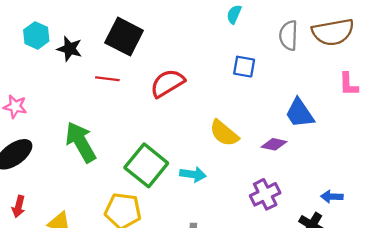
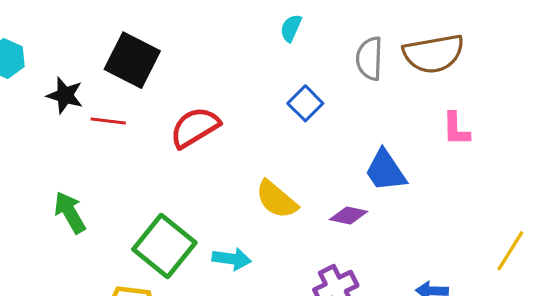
black star: (70, 49) -> (65, 95), moved
blue square: (244, 67) -> (305, 103), turned 35
green arrow: (81, 142) -> (70, 212), size x0.7

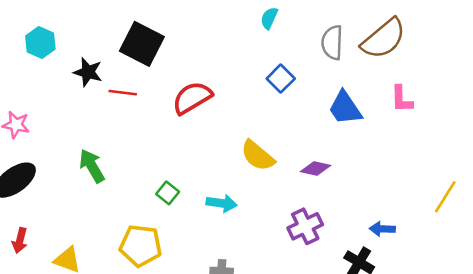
brown semicircle: (434, 54) -> (384, 39), turned -30
blue trapezoid: (385, 171) -> (345, 108), moved
green square: (164, 246) -> (168, 193), size x0.5

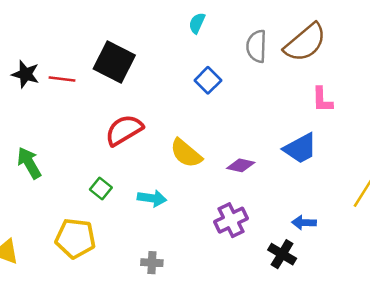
black square: (142, 44) -> (114, 62), moved
red line: (123, 93) -> (62, 79), moved
red semicircle: (192, 98) -> (124, 130), moved
blue trapezoid: (345, 108) -> (300, 148), moved, turned -84

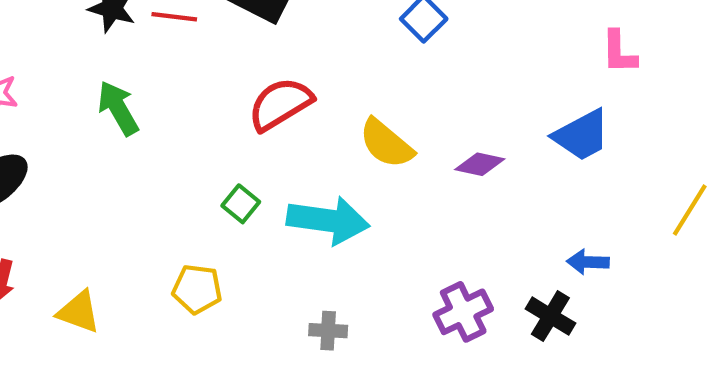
green arrow: (29, 163) -> (118, 108), moved
cyan arrow: (152, 198) -> (328, 220), size x1.6
purple cross: (231, 220) -> (463, 312), moved
yellow pentagon: (75, 238) -> (197, 289), size x0.7

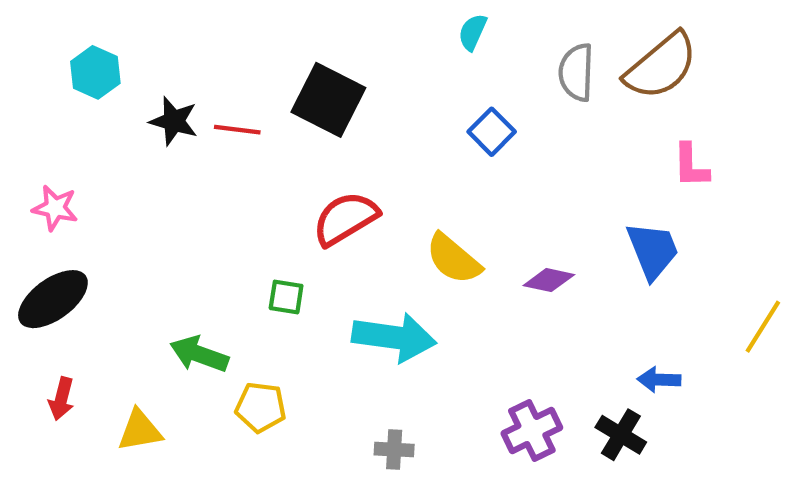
green arrow: (118, 108) -> (199, 354), moved, turned -40
blue trapezoid: (582, 135) -> (653, 250), turned -84
green square: (241, 204) -> (286, 297), moved, turned -30
yellow triangle: (79, 312) -> (140, 430), turned -30

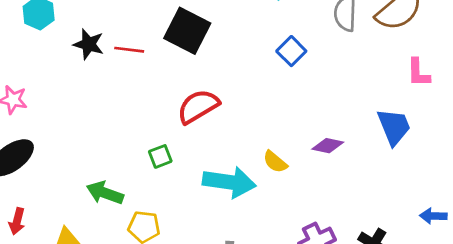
yellow semicircle: (453, 259) -> (275, 162), moved, size x0.7
green square: (286, 297) -> (160, 156), turned -30
blue arrow: (659, 380) -> (433, 216), moved

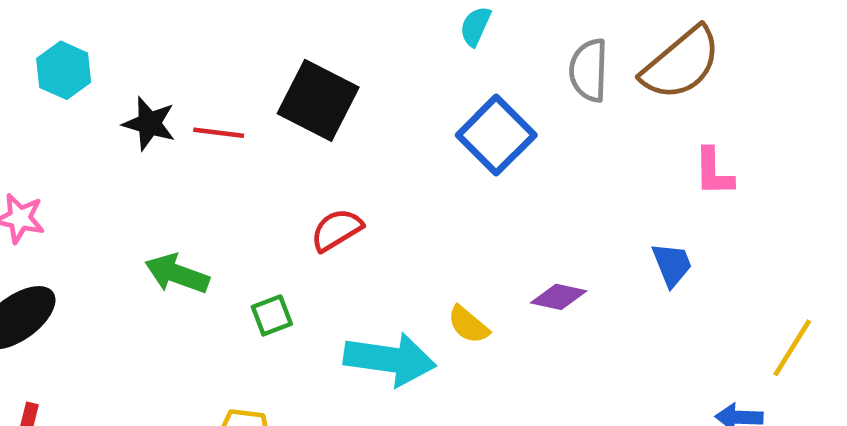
blue square: (291, 51) -> (496, 135), size x1.5
red semicircle: (198, 106) -> (337, 230), size x0.7
blue trapezoid: (394, 127) -> (672, 265), size x0.7
green arrow: (105, 193) -> (177, 274), moved

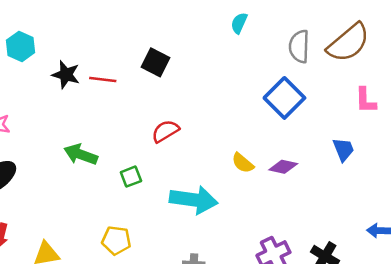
black square: (318, 100) -> (156, 62), size x0.7
blue square: (496, 135) -> (284, 98), moved
yellow semicircle: (468, 325) -> (243, 163), moved

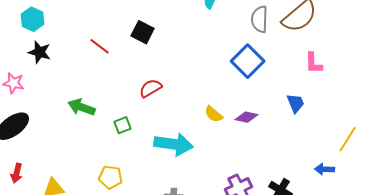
black star: (66, 75) -> (40, 52), moved
red line: (103, 80) -> (100, 46), turned 30

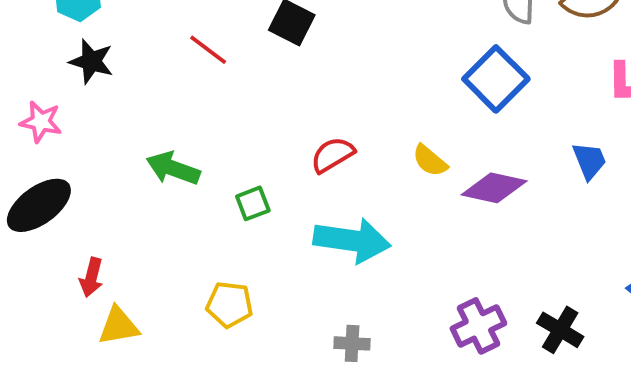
red semicircle: (151, 88) -> (333, 155), moved
yellow semicircle: (214, 114) -> (430, 161), moved
purple diamond: (247, 117) -> (494, 188), size x1.4
red arrow: (17, 173) -> (91, 277), moved

